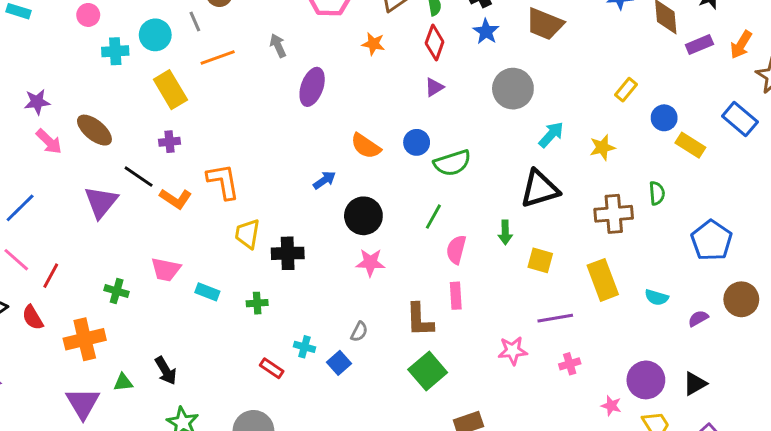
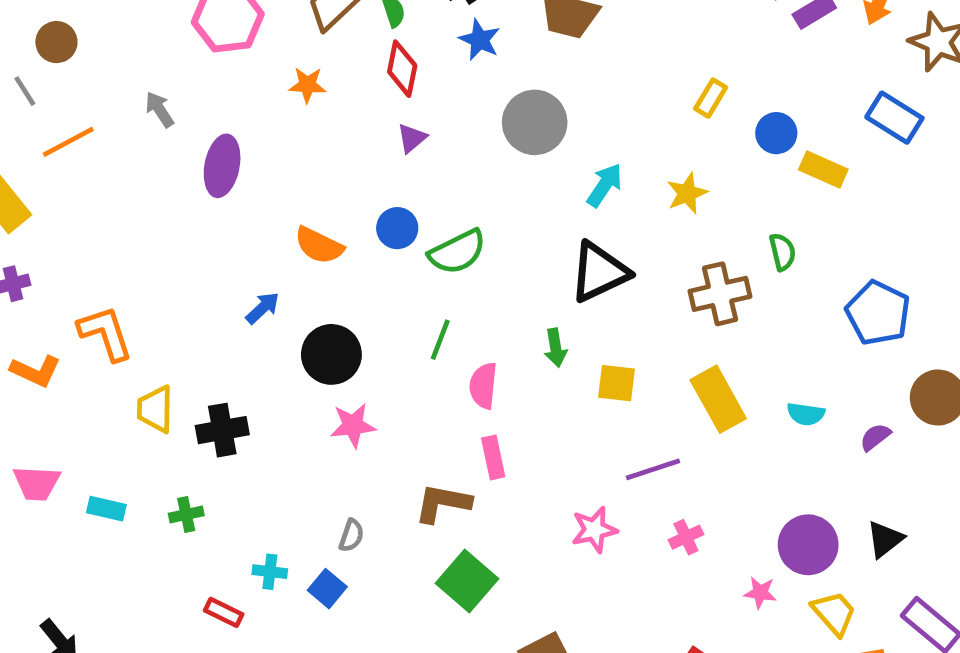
brown L-shape: (420, 320) -> (443, 503), turned 111

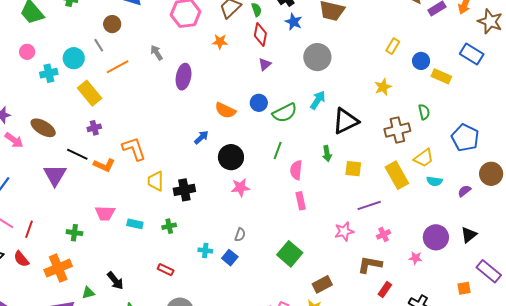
cyan arrow: (605, 185) -> (318, 100), moved
brown L-shape: (443, 503) -> (370, 265), moved
red rectangle: (224, 612) -> (166, 270), moved
yellow trapezoid: (834, 613) -> (424, 158), moved, turned 95

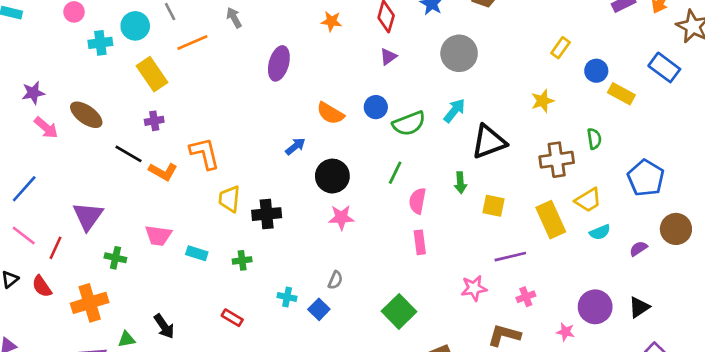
gray arrow: (157, 53) -> (234, 18), moved
purple triangle: (55, 175) -> (88, 216), moved
cyan semicircle: (434, 181) -> (600, 232), turned -35

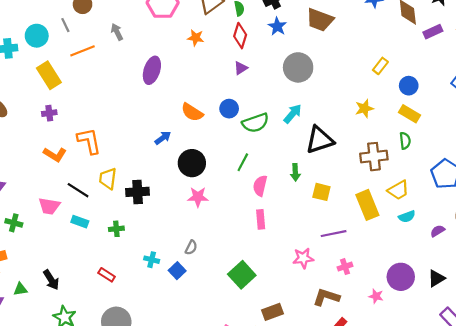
yellow rectangle: (621, 94) -> (410, 114), moved
black line: (129, 154) -> (78, 190), moved

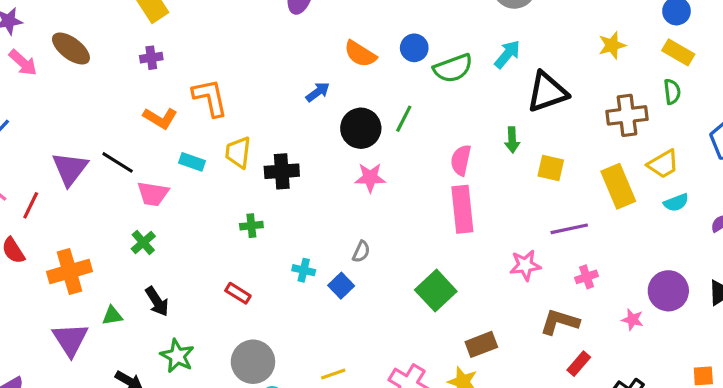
green line: (243, 162) -> (404, 119), moved
black line: (78, 190) -> (118, 162), moved
pink rectangle: (261, 219) -> (462, 209), size x1.6
cyan rectangle: (80, 222) -> (192, 162), moved
green cross: (14, 223) -> (143, 242), moved, turned 35

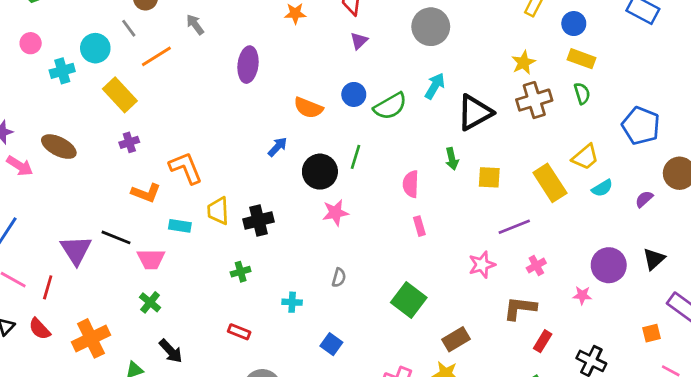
brown cross: (627, 115) -> (534, 100), moved
pink rectangle: (462, 209) -> (419, 226), size x0.5
blue square: (341, 286) -> (331, 344), moved

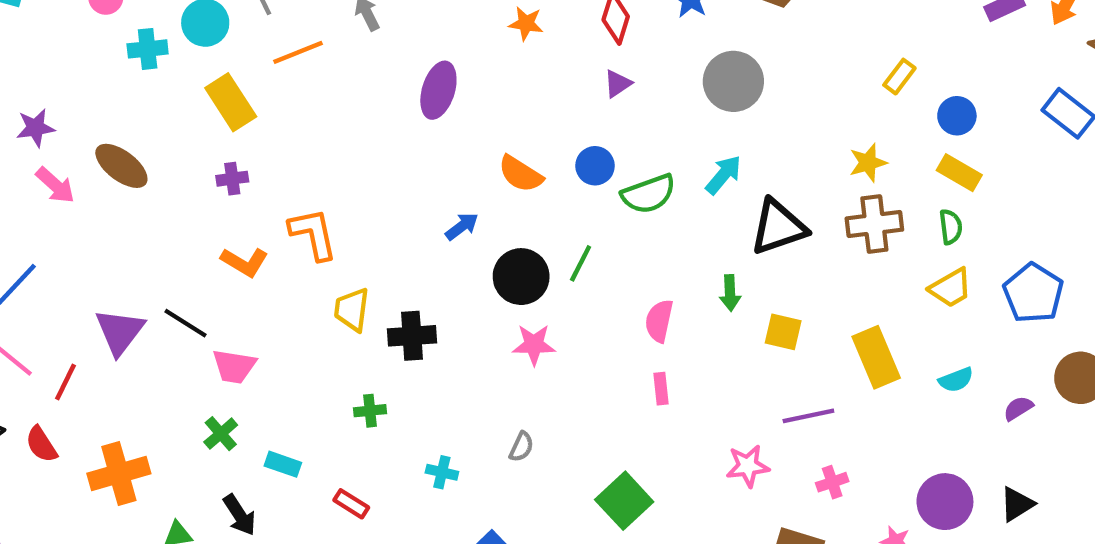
yellow trapezoid: (585, 157) -> (951, 288), moved
cyan rectangle: (180, 226) -> (283, 464), moved

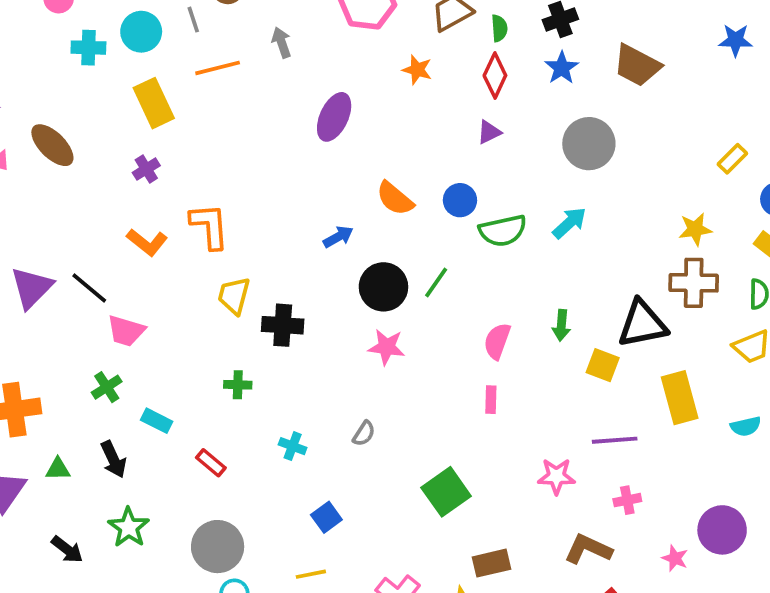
purple cross: (232, 179) -> (146, 169), turned -32
black triangle: (778, 227) -> (642, 324), moved

